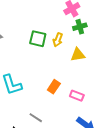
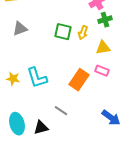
orange rectangle: (54, 87) -> (79, 80), size x1.5
pink rectangle: (77, 96) -> (102, 71), moved

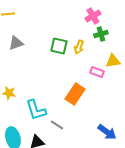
yellow triangle: (103, 48) -> (113, 61), moved
pink rectangle: (102, 71) -> (97, 72), moved
cyan L-shape: (37, 78) -> (36, 110), moved

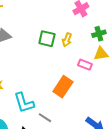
green cross: (101, 34) -> (99, 34), moved

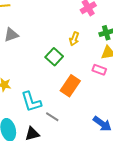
green square: (47, 39) -> (54, 57), moved, turned 30
pink rectangle: (85, 65) -> (99, 70), moved

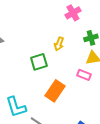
green square: (54, 57) -> (39, 62), turned 30

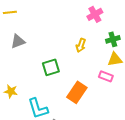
green square: (39, 62) -> (51, 67), moved

